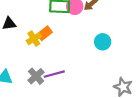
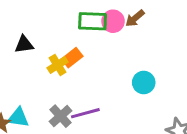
cyan circle: (103, 42) -> (144, 82), moved

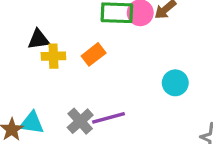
yellow cross: (58, 65) -> (53, 56), moved, turned 30

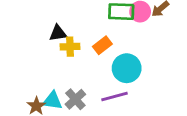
cyan circle: (175, 83) -> (127, 68), moved, size x1.4
gray cross: (80, 121) -> (75, 99), moved

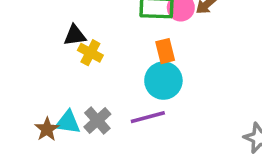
orange rectangle: (102, 45) -> (165, 51), moved, turned -66
yellow cross: (70, 47) -> (90, 53), turned 30

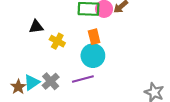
yellow cross: (90, 53) -> (57, 41), moved
cyan triangle: (68, 122) -> (32, 82), turned -42

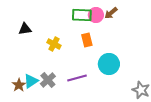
black triangle: (36, 27) -> (25, 29), moved
cyan circle: (93, 56) -> (109, 64), moved

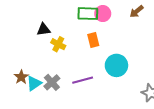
brown arrow: (111, 13) -> (137, 11), moved
black triangle: (25, 29) -> (43, 29), moved
brown star: (19, 85) -> (21, 77), moved

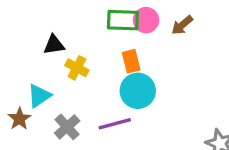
brown arrow: (137, 11) -> (182, 25), moved
cyan circle: (116, 65) -> (138, 91), moved
cyan triangle: (34, 83) -> (39, 96), moved

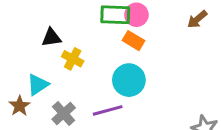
brown arrow: (182, 25) -> (197, 19), moved
orange rectangle: (131, 61) -> (133, 41), moved, turned -45

